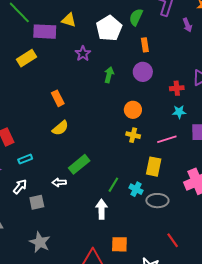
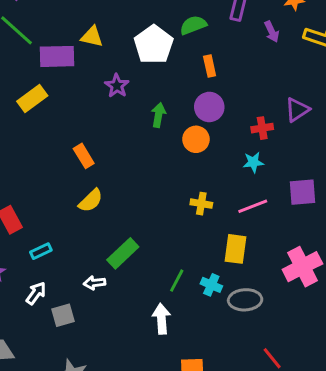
green semicircle: (136, 17) -> (193, 25), turned 48
orange circle: (133, 110) -> (196, 139), moved
cyan star: (179, 112) -> (253, 162), moved

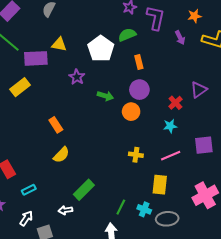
green arrow: (158, 115) -> (105, 96), turned 98
red cross: (262, 128) -> (175, 103), turned -32

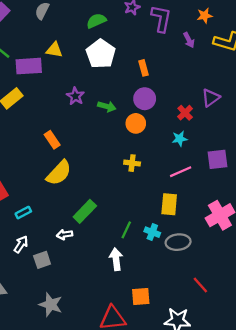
green semicircle: (127, 35) -> (96, 21), moved
purple star: (77, 77) -> (75, 96), moved
yellow semicircle: (61, 155) -> (59, 173), size x1.4
yellow cross: (136, 155) -> (132, 163), moved

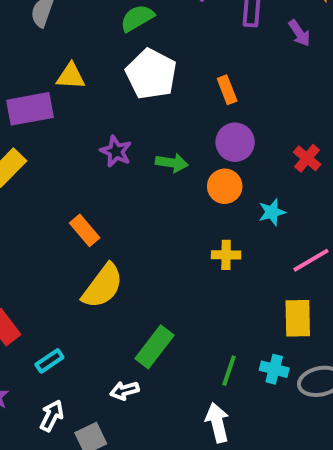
cyan star: (180, 139) -> (272, 212), moved

